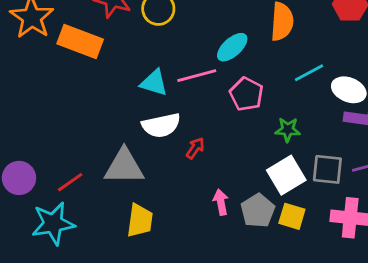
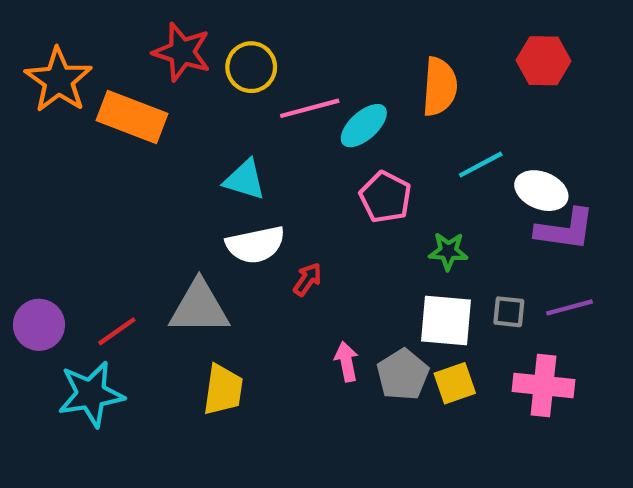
pink line: (197, 76) -> (310, 108), moved
gray square: (327, 169) -> (509, 312), size x0.7
white square: (286, 175) -> (446, 320), turned 36
yellow square: (292, 216) -> (455, 383), turned -36

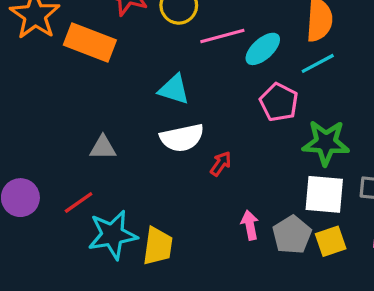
cyan line: (481, 165) -> (318, 63), moved
green star: (448, 251) -> (326, 143), size x1.6
gray triangle: (199, 307) -> (103, 148), moved, size x0.6
cyan star: (91, 394) -> (113, 235), moved

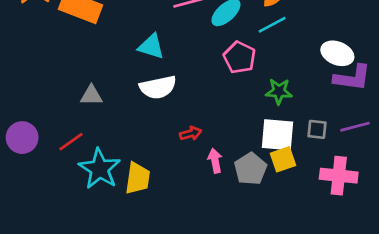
green star: (326, 143) -> (279, 91), size x0.7
red arrow: (221, 164) -> (191, 133), moved, turned 40
cyan star: (113, 235) -> (100, 169), turned -30
yellow square: (331, 241) -> (283, 159), moved

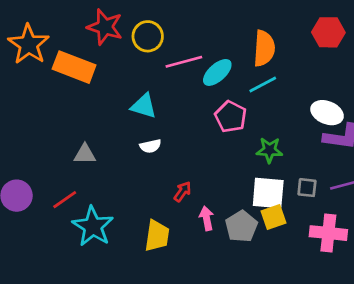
white semicircle: (158, 87) -> (150, 146), size x0.6
red arrow: (191, 133) -> (182, 192), turned -40
yellow trapezoid: (138, 178) -> (157, 236), moved

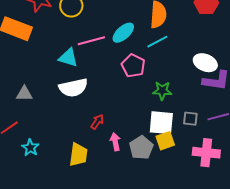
pink line: (184, 62) -> (91, 41), moved
white semicircle: (150, 146) -> (73, 88), size x1.8
cyan star: (93, 226) -> (30, 148), size x0.6

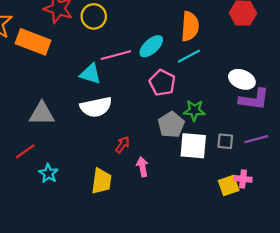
gray triangle: (24, 94) -> (42, 114), size x1.4
yellow square: (165, 141) -> (229, 186), moved
gray pentagon: (141, 148) -> (171, 125), moved
pink cross: (206, 153) -> (243, 179), size x0.6

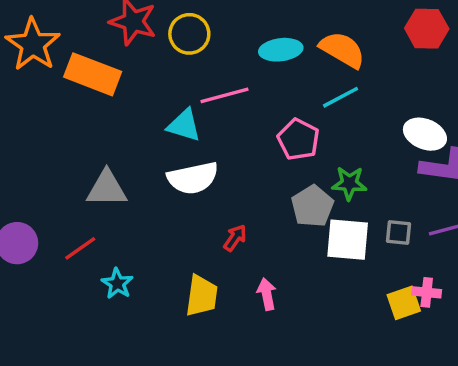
orange semicircle: (190, 26) -> (342, 50), turned -64
cyan ellipse: (151, 46) -> (281, 50), moved, turned 35
pink arrow: (142, 167) -> (267, 294), moved

